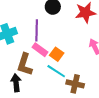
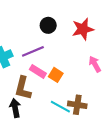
purple line: (37, 30) -> (33, 51), turned 70
cyan line: (56, 71) -> (60, 107), moved

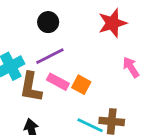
black circle: (48, 25) -> (48, 22), moved
brown L-shape: (23, 88) -> (31, 87), moved

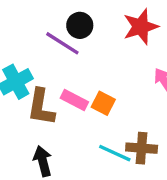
black circle: (48, 22) -> (80, 25), moved
purple line: (50, 56) -> (62, 43), moved, turned 60

